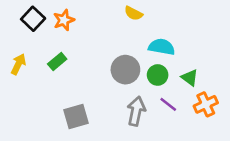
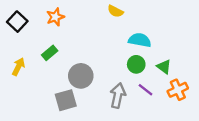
black square: (33, 19) -> (17, 22), moved
yellow arrow: (18, 64) -> (18, 67), moved
gray circle: (125, 70) -> (81, 76), moved

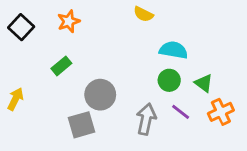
yellow arrow: (18, 67) -> (15, 99), moved

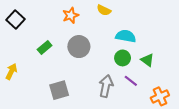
orange star: (69, 21) -> (71, 15), moved
gray circle: (100, 95) -> (79, 47), moved
orange cross: (221, 112) -> (160, 96), moved

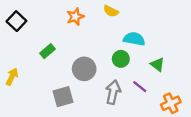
gray circle: (79, 47) -> (84, 69), moved
green circle: (123, 58) -> (121, 59), moved

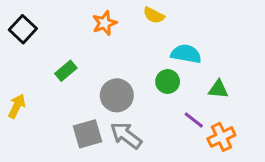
green triangle: (157, 64) -> (218, 89), turned -32
gray arrow: (113, 92) -> (126, 135), moved, turned -65
orange cross: (171, 103) -> (221, 137), moved

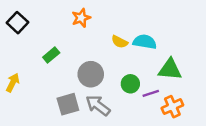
yellow semicircle: (154, 15) -> (120, 42), moved
green circle: (168, 82) -> (130, 84), moved
green triangle: (218, 89) -> (170, 69), size x1.5
purple line: (194, 120) -> (151, 93), turned -56

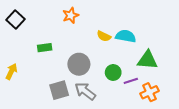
green rectangle: (51, 55) -> (45, 48), turned 32

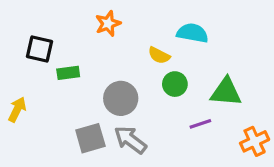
black square: (16, 20) -> (39, 49), moved, turned -30
cyan semicircle: (126, 36) -> (192, 33), moved
green circle: (113, 72) -> (175, 84), moved
orange cross: (149, 92) -> (255, 141), moved

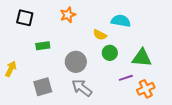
black square: (39, 49) -> (25, 18), moved
gray square: (90, 138) -> (43, 87), moved
orange cross: (255, 141) -> (146, 89), moved

